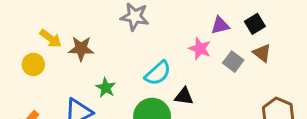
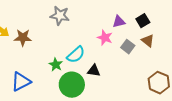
green star: (106, 88) -> (56, 65), moved

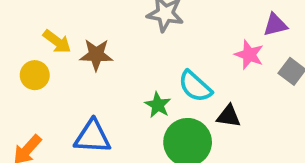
cyan semicircle: (76, 55) -> (195, 86), turned 84
blue triangle: (21, 82) -> (93, 137), turned 30

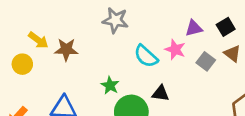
cyan semicircle: (195, 86) -> (146, 56), moved

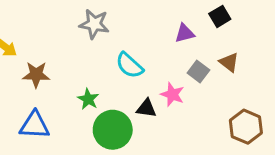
black square: (226, 27) -> (220, 16), moved
brown star: (66, 50) -> (36, 75), moved
pink star: (175, 50) -> (172, 94), moved

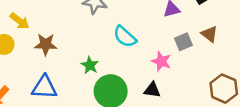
gray square: (198, 72) -> (183, 42), turned 30
black triangle: (146, 108) -> (152, 90), moved

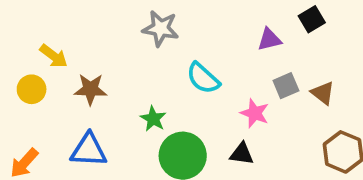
brown triangle: (209, 34) -> (323, 93), moved

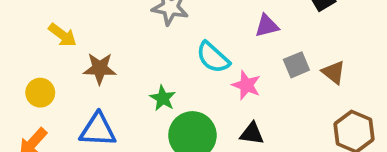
purple triangle: (269, 39) -> (267, 26), moved
yellow circle: (32, 89) -> (40, 93), moved
pink star: (255, 113) -> (246, 85), moved

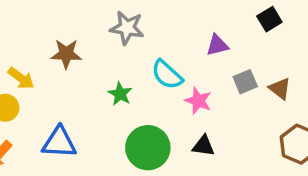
yellow arrow: (63, 35) -> (21, 78), moved
brown star: (100, 69) -> (66, 54), moved
green star: (163, 98) -> (120, 94), moved

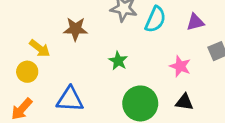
cyan semicircle: (167, 75) -> (155, 19), moved, turned -108

